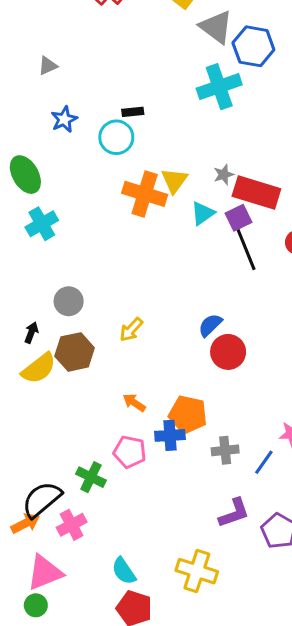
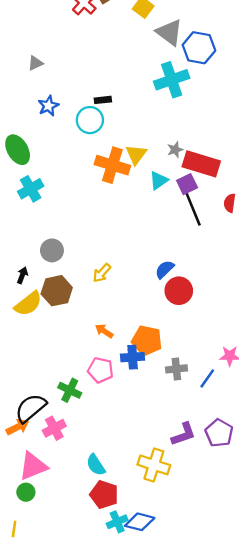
purple L-shape: (234, 513) -> (184, 434), moved

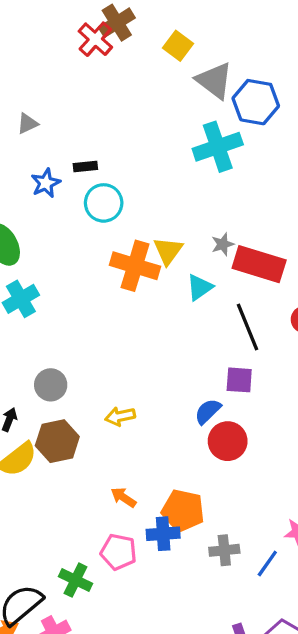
black rectangle: (103, 100) -> (85, 167), moved
purple square: (187, 184) -> (239, 380), moved, turned 30
yellow arrow: (102, 273) -> (120, 416), turned 36

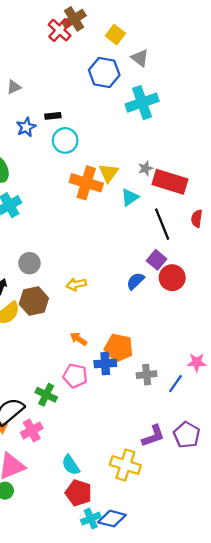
gray triangle: (214, 81) -> (140, 58), size x0.7
blue hexagon: (256, 102) -> (104, 72), moved
purple square: (239, 380) -> (157, 260), turned 36
red circle: (228, 441) -> (172, 278), moved

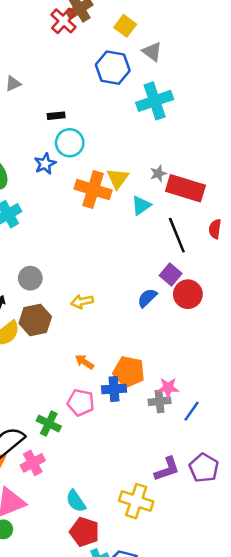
blue star: (26, 127) -> (45, 164), moved
pink star: (197, 362) -> (168, 388), moved

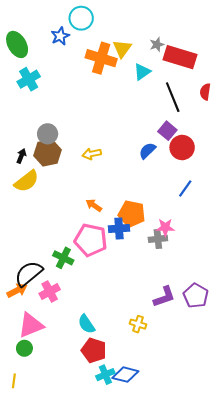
brown hexagon: (35, 320) -> (48, 153), moved
pink pentagon: (81, 403) -> (91, 240), size x1.4
blue line: (192, 411) -> (185, 188), moved
yellow cross: (136, 501) -> (138, 324), size x0.6

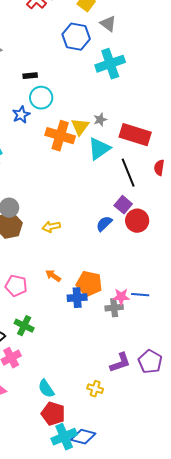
gray star: (157, 44) -> (100, 120), moved
cyan triangle: (142, 72) -> (99, 149), size x1.4
blue line: (185, 188) -> (140, 295), moved, turned 60
pink pentagon: (91, 240) -> (16, 286), moved, size x0.7
cyan cross: (105, 375) -> (64, 437), size x1.4

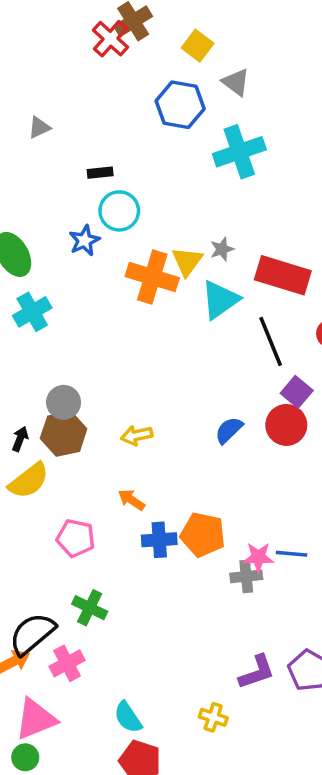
purple square: (123, 205) -> (297, 392), moved
orange arrow: (53, 276) -> (131, 500), moved
blue cross: (77, 298) -> (159, 540), moved

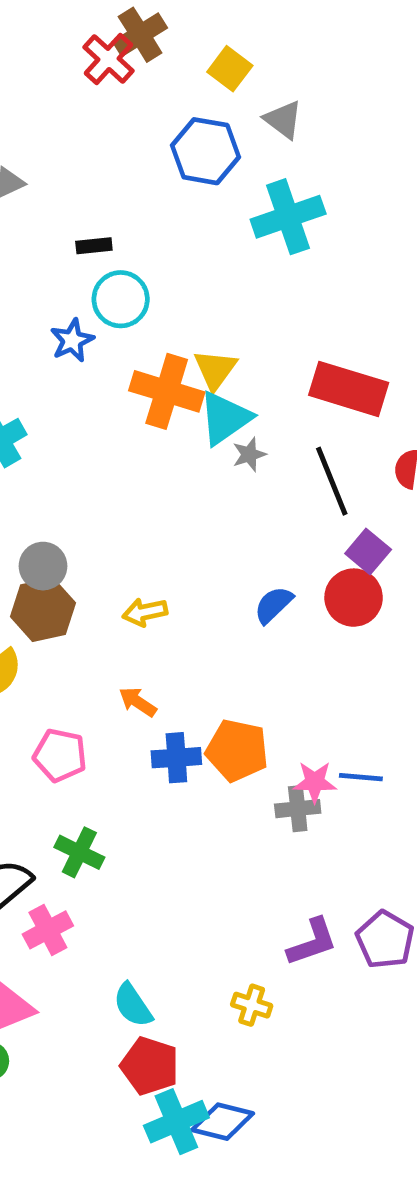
gray star: (222, 249) -> (249, 454), moved
cyan triangle: (220, 300) -> (225, 418), moved

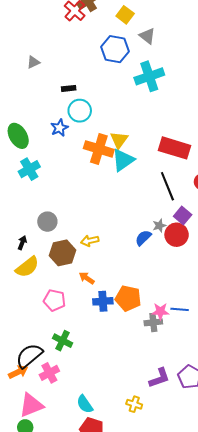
gray star: (249, 454) -> (159, 226), moved
brown hexagon: (43, 610) -> (63, 253), moved

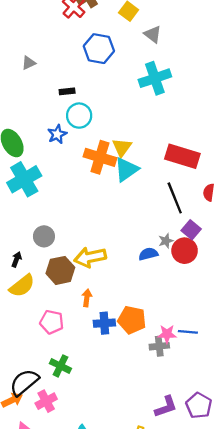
blue hexagon: (115, 49) -> (99, 49), moved
cyan cross: (29, 169) -> (24, 179), size x1.4
blue semicircle: (143, 238) -> (148, 254), turned 30
yellow arrow: (90, 241) -> (90, 257), size x1.6
orange arrow: (87, 278) -> (87, 298), turned 63

